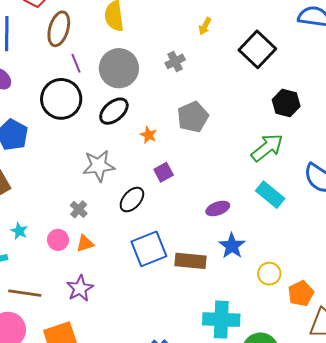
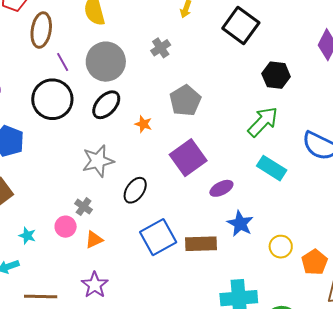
purple square: (164, 172) -> (188, 158), moved, size x1.8
pink circle: (58, 240) -> (66, 227), moved

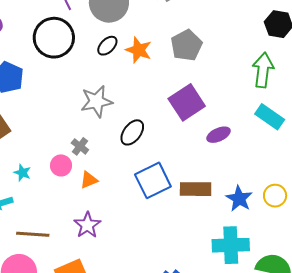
black ellipse: (106, 105) -> (107, 46), size x0.7
green arrow: (263, 122) -> (263, 70), turned -40
orange star: (143, 124) -> (139, 50), moved, size x1.5
blue star: (240, 224) -> (239, 199), moved

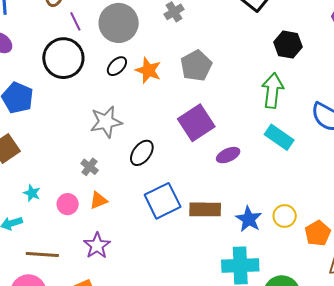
pink circle: (61, 165) -> (68, 204), moved

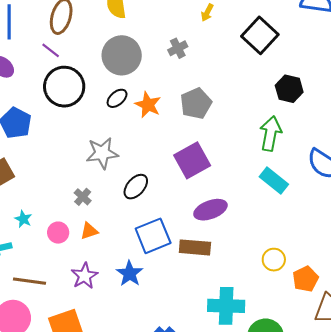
purple line: (75, 21) -> (51, 50), moved, turned -30
purple ellipse: (228, 155) -> (210, 210), moved, size x1.4
blue star: (249, 219) -> (130, 274), moved

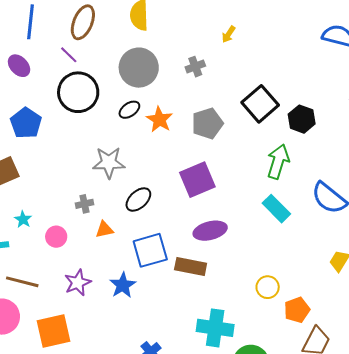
black square: (260, 35) -> (260, 104), moved
gray cross: (83, 197) -> (84, 204), turned 30
orange triangle: (89, 231) -> (104, 230), moved

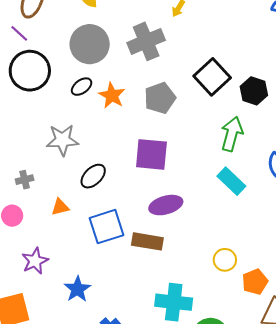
gray cross: (195, 67) -> (146, 41), size x1.8
purple square: (197, 180) -> (151, 154), turned 30
gray cross: (84, 204) -> (25, 180), moved
blue star: (123, 285) -> (77, 289), moved

